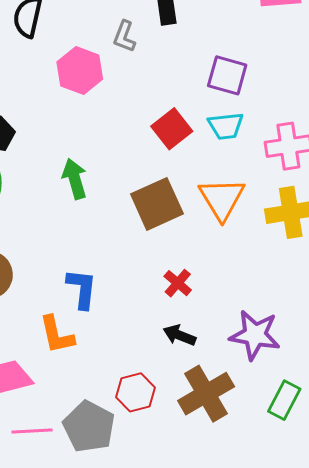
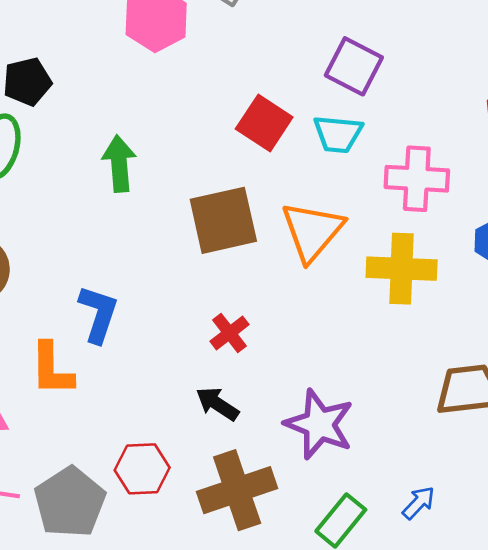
red square: (172, 129) -> (264, 123), turned -30

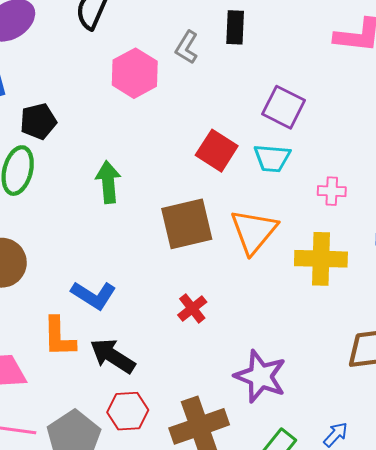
pink cross: (417, 179) -> (332, 191), size x0.6
blue L-shape: (98, 314) -> (94, 295), turned 105
black arrow: (217, 404) -> (113, 356), moved, size x1.4

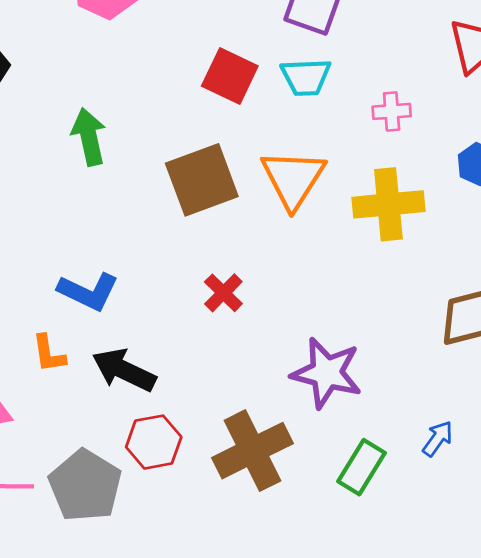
orange L-shape: (59, 337) -> (49, 354), size x0.7

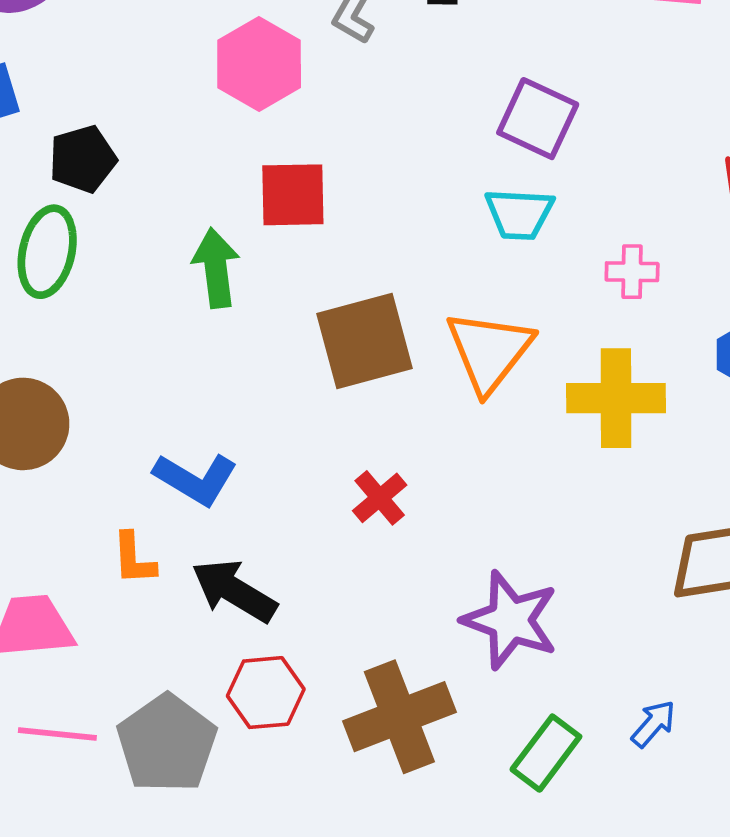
red square: (230, 76) -> (293, 195), moved, turned -32

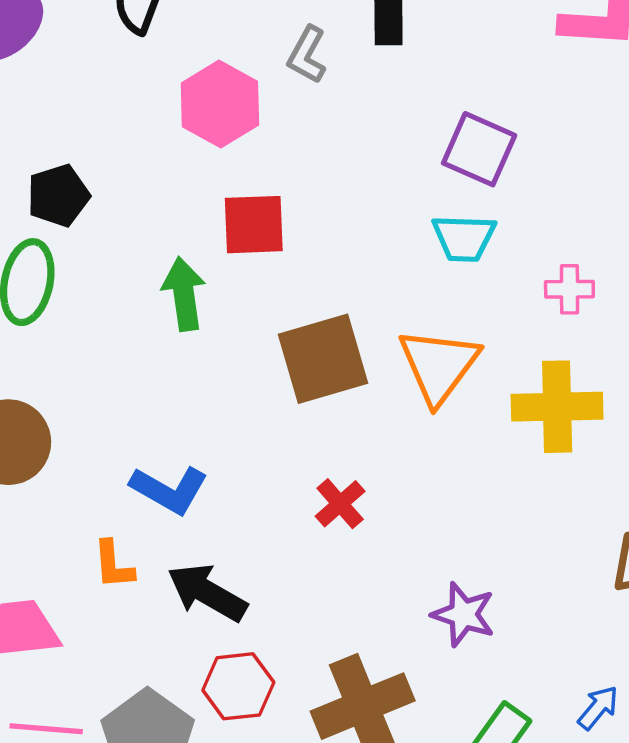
purple star: (510, 620) -> (463, 614), size x0.7

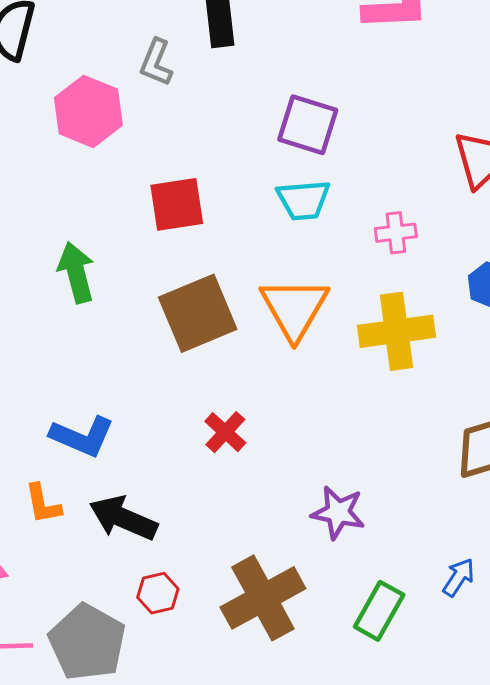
red square: (254, 225) -> (177, 204), moved
red hexagon: (238, 686) -> (158, 593), size x0.7

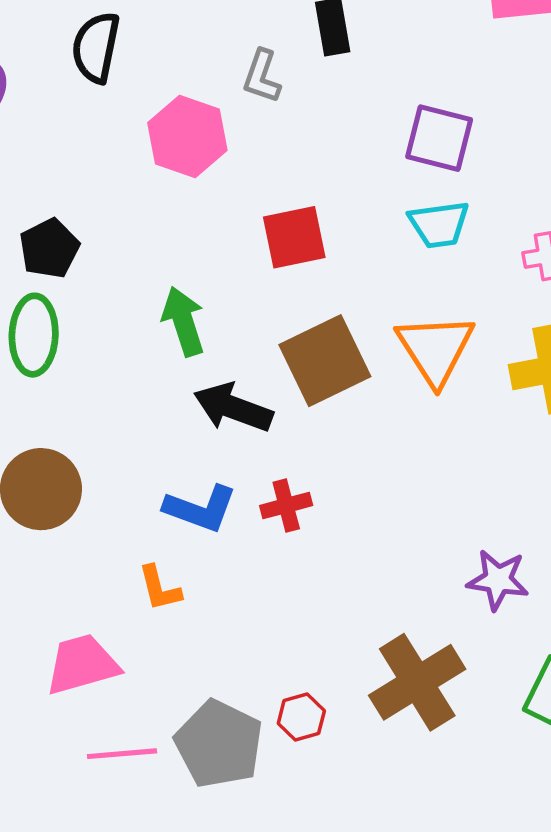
red cross: (225, 432) -> (286, 505), moved, turned 36
black arrow: (123, 518) -> (233, 408), moved
red hexagon: (158, 593) -> (301, 717), moved

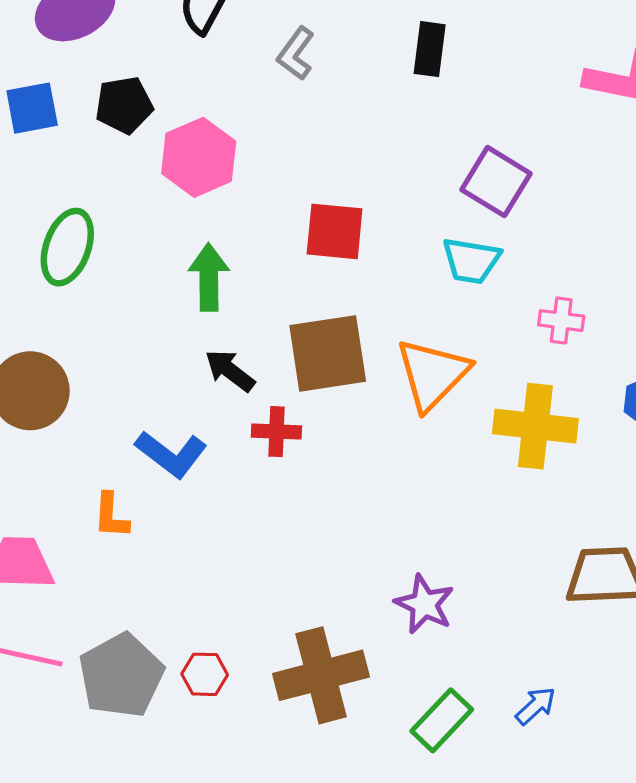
gray L-shape: (262, 76) -> (296, 54), moved
pink hexagon: (187, 137) -> (199, 157), moved
black pentagon: (49, 248) -> (124, 105), moved
black arrow: (233, 408) -> (230, 371), size x0.7
red cross: (286, 505) -> (276, 432), moved

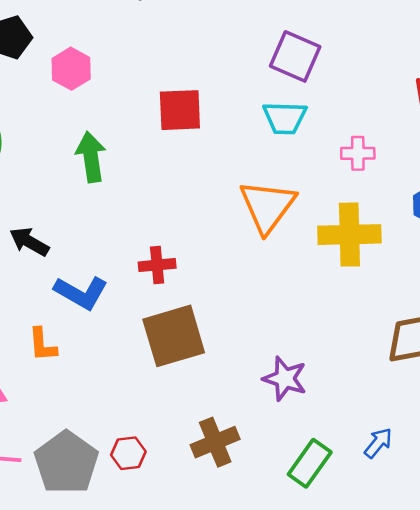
pink hexagon: (199, 157) -> (71, 69), size x0.7
brown square: (328, 353) -> (174, 336), moved
black arrow: (230, 371) -> (29, 242), moved
brown cross: (321, 675) -> (215, 442), size x0.7

